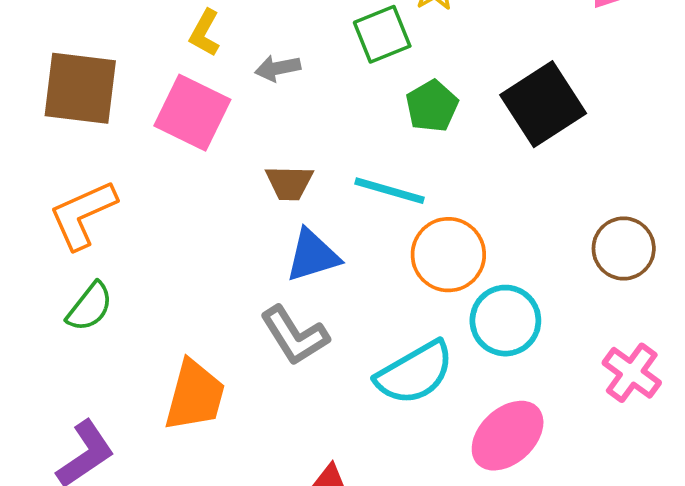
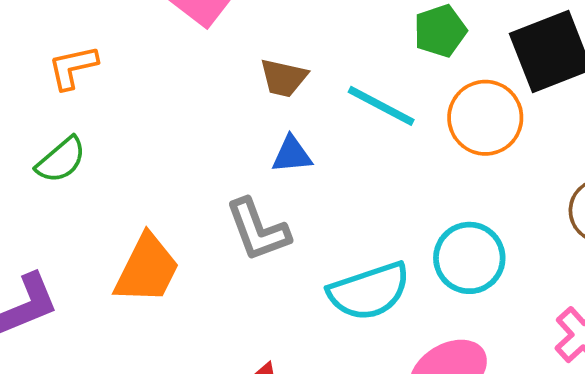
orange L-shape: (83, 215) -> (73, 67), size x0.7
orange circle: (448, 255) -> (485, 118), moved
blue triangle: (313, 256) -> (292, 155), size x0.7

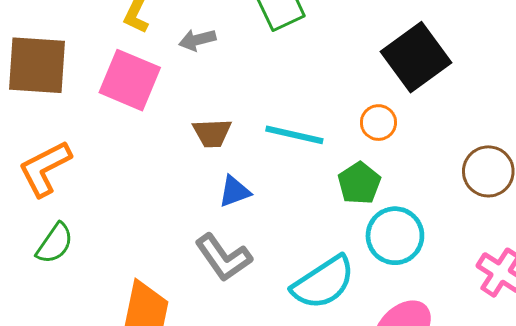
green pentagon: (440, 31) -> (359, 183), moved
orange L-shape: (73, 67) -> (45, 168), size x1.4
orange circle: (485, 118) -> (378, 123), size x0.6

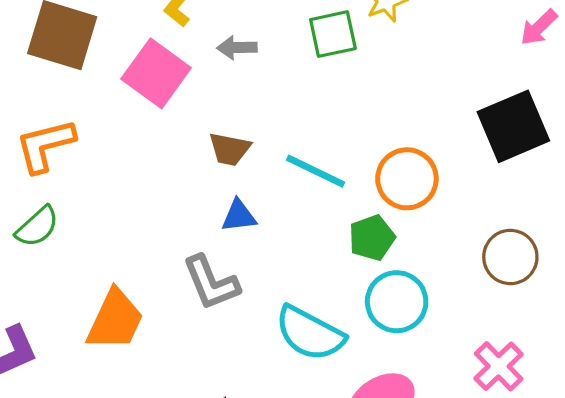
black square: (416, 57) -> (513, 126), moved
orange circle: (378, 123) -> (407, 179), size x1.6
cyan semicircle: (323, 283) -> (310, 333), turned 48

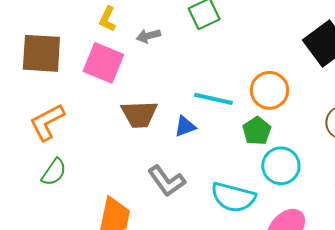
brown trapezoid: (230, 149) -> (139, 114), moved, size x1.4
blue triangle: (239, 216) -> (185, 126), moved

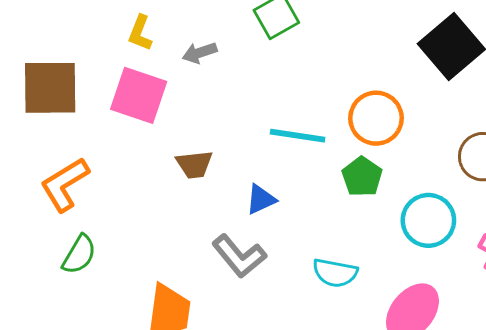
brown trapezoid: (139, 114) -> (194, 164), size x0.7
blue triangle: (185, 126) -> (261, 199), moved
cyan circle: (281, 166) -> (428, 220), moved
cyan semicircle: (233, 197) -> (335, 273), size x0.7

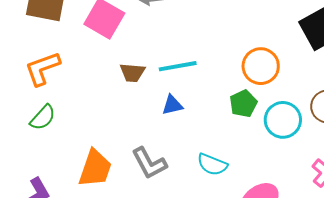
cyan line: (298, 136) -> (178, 66), moved, turned -30
cyan circle: (428, 220) -> (283, 120), moved
gray L-shape: (239, 256) -> (149, 163), moved

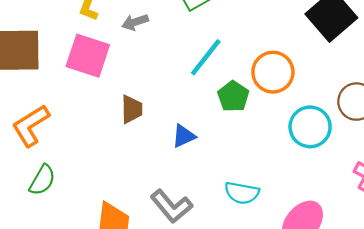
cyan line: (178, 66) -> (206, 57), moved, turned -30
brown trapezoid: (132, 73) -> (132, 109), turned -84
green pentagon: (243, 104) -> (233, 96), moved

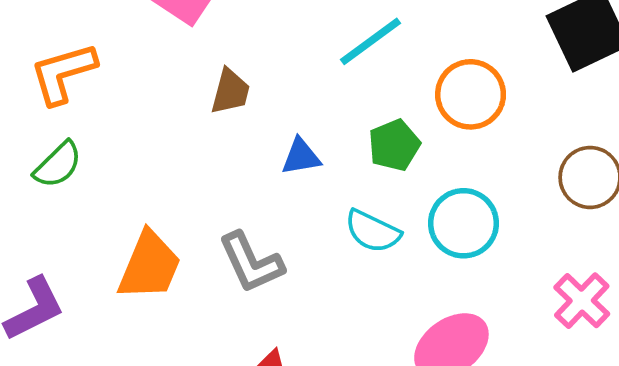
green pentagon: (233, 96) -> (394, 145), moved
cyan circle: (310, 127) -> (464, 223), moved
cyan semicircle: (242, 193) -> (373, 231), moved

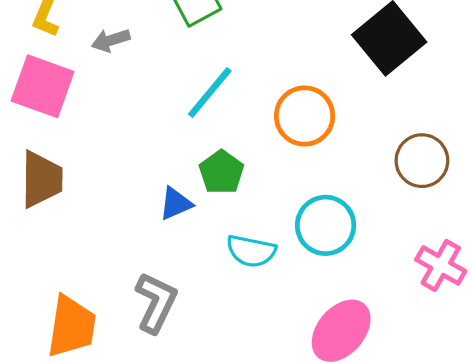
brown trapezoid: (230, 91) -> (42, 179), moved, size x1.4
green pentagon: (394, 145) -> (222, 172), moved
gray L-shape: (251, 263) -> (156, 303), turned -116

